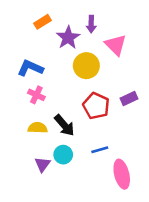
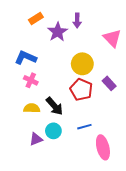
pink triangle: (116, 45) -> (112, 38), moved
yellow circle: (86, 66) -> (82, 64), moved
purple rectangle: (129, 99) -> (109, 83), turned 72
purple triangle: (42, 164) -> (36, 139), turned 32

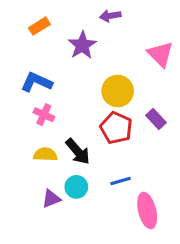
orange rectangle: (36, 18) -> (39, 26), moved
purple arrow: (77, 21) -> (110, 16), moved, turned 80

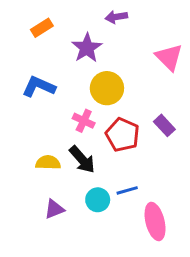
yellow circle: (118, 91) -> (107, 88), moved
pink cross: (44, 115) -> (84, 121), moved
cyan circle: (76, 187) -> (98, 200), moved

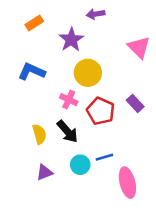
yellow semicircle: (48, 163) -> (39, 134), turned 72

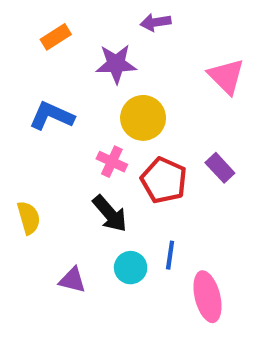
purple star: (71, 40) -> (116, 64), turned 30
yellow semicircle: (39, 134) -> (29, 218), moved
blue line: (104, 157) -> (170, 255), turned -66
purple triangle: (44, 172) -> (72, 280), turned 36

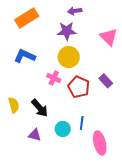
orange rectangle: (56, 37) -> (27, 18), size x1.6
purple star: (116, 64) -> (67, 31), moved
black arrow: (110, 214) -> (40, 108), moved

